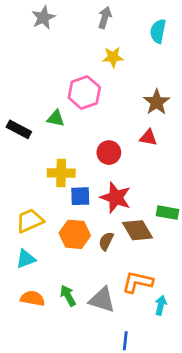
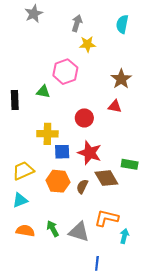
gray arrow: (105, 18) -> (77, 23), moved
black rectangle: (19, 129) -> (15, 100), turned 60

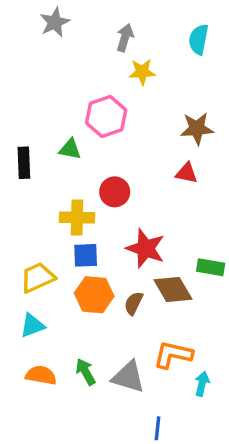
brown star: (121, 79) -> (197, 128), turned 30
red circle: (84, 118) -> (115, 192), moved
blue square: (62, 152) -> (86, 255), moved

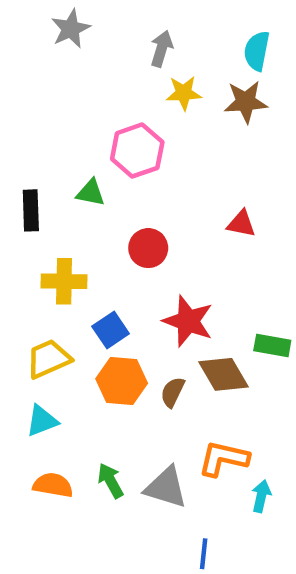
brown star: (197, 128) -> (246, 102), moved
yellow cross: (77, 218) -> (64, 281), moved
blue square: (86, 255) -> (111, 330), turned -32

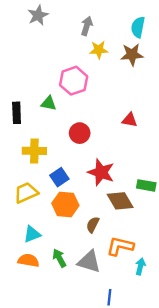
brown semicircle: (173, 392) -> (93, 225), moved
cyan triangle: (42, 421) -> (32, 234), moved

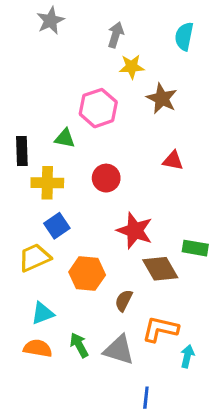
brown star: (132, 55) -> (162, 98), moved, turned 30
yellow cross: (34, 151) -> (47, 183), moved
blue square: (59, 177) -> (57, 226), moved

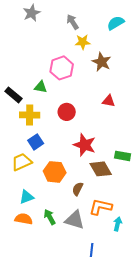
gray arrow: (116, 35) -> (73, 22), turned -49
cyan semicircle: (184, 36) -> (116, 23), turned 48
black rectangle: (22, 151) -> (14, 95), turned -48

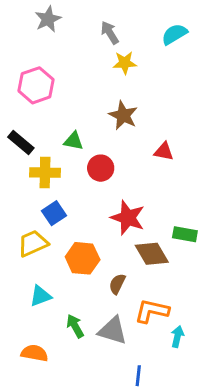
brown star: (102, 62) -> (123, 115), moved
pink hexagon: (62, 68) -> (36, 85), moved
green triangle: (41, 87) -> (74, 141), moved
orange semicircle: (24, 219) -> (34, 353), moved

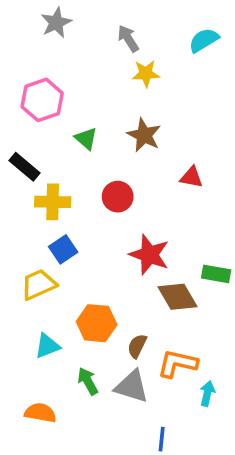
green triangle: (74, 141) -> (86, 139), moved, turned 30
orange hexagon: (83, 258) -> (97, 323), moved
brown semicircle: (117, 284) -> (137, 346), moved

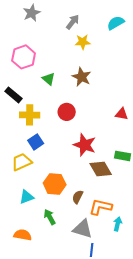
gray arrow: (128, 38) -> (73, 22), turned 70
red triangle: (191, 177) -> (122, 114), moved
gray triangle: (132, 386) -> (83, 229), moved

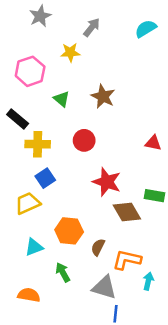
yellow star: (83, 42) -> (70, 52), moved

